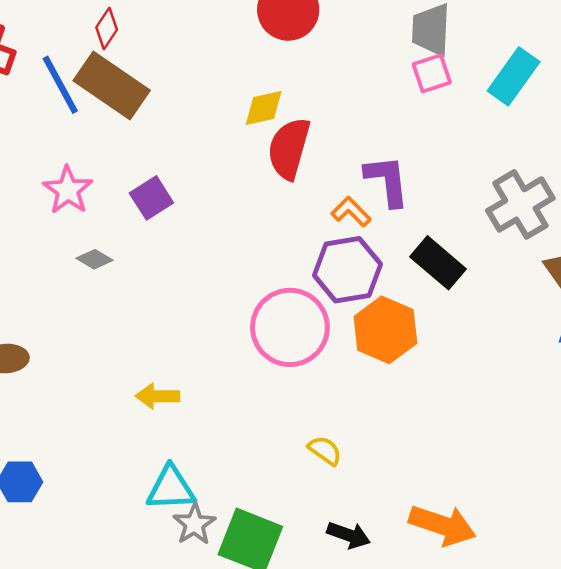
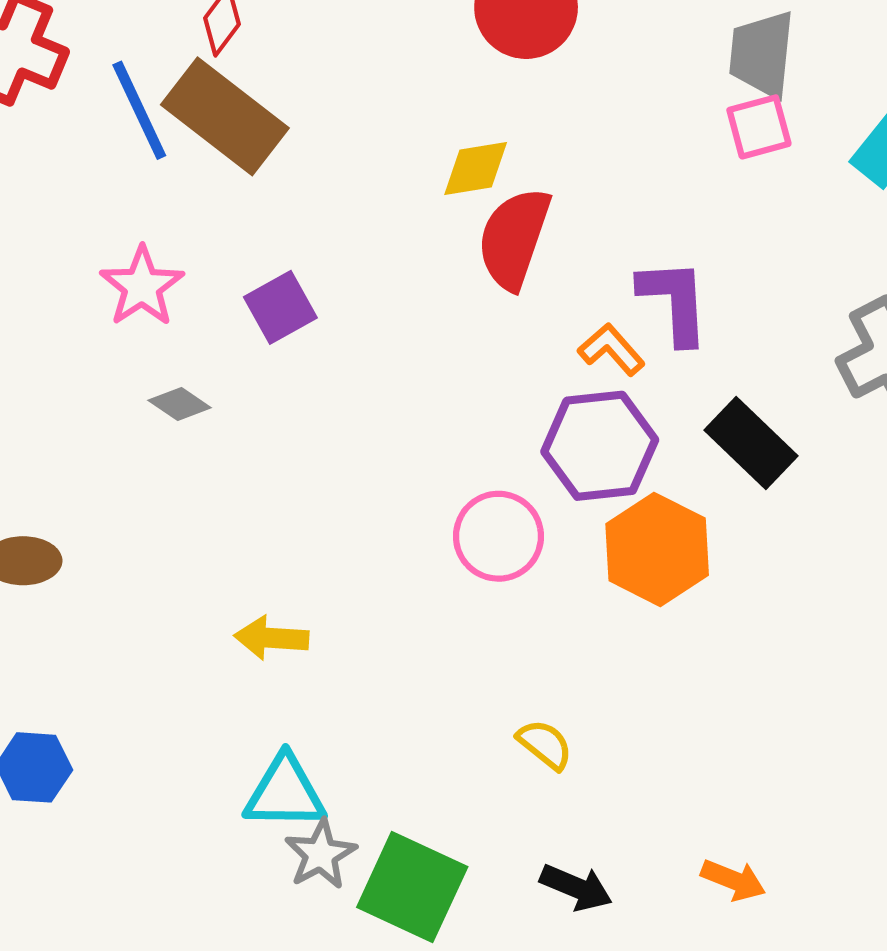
pink circle: (290, 327) -> (498, 536), size x0.7
orange arrow: (442, 525) -> (733, 880), size x0.6

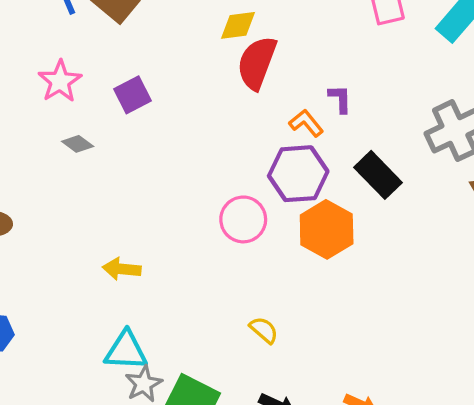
purple L-shape: (674, 301) -> (340, 99), size x0.6

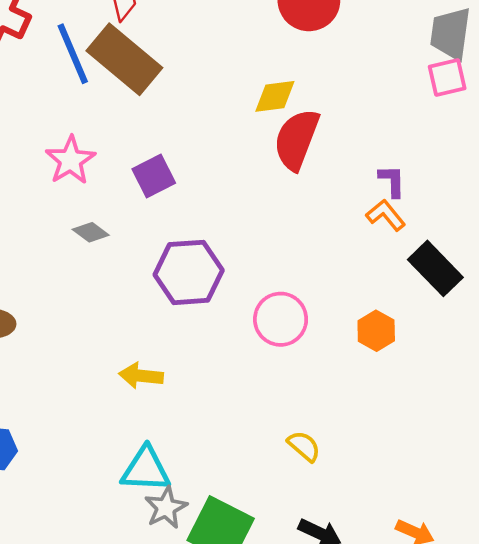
orange L-shape: (306, 123) -> (386, 215), moved
purple hexagon: (298, 174) -> (189, 272), moved
orange hexagon: (327, 229) -> (376, 331), size x0.6

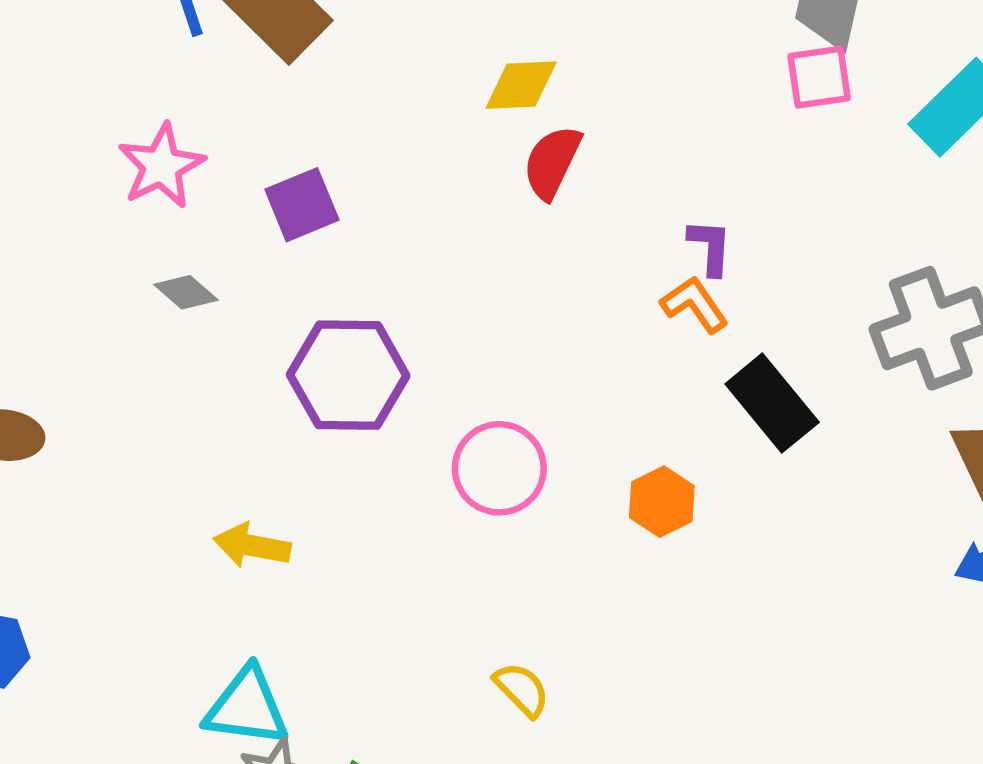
red semicircle: (297, 139) -> (552, 162), size x0.7

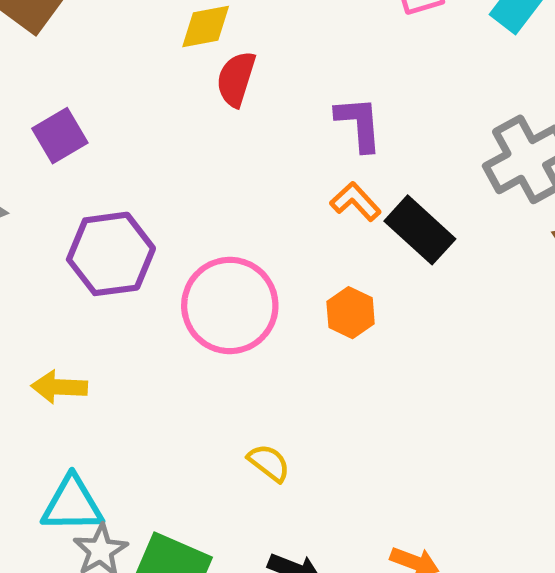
purple L-shape: (710, 247) -> (359, 124), size x1.4
orange L-shape: (694, 305) -> (355, 201), moved
pink circle: (499, 468) -> (230, 305), size x1.4

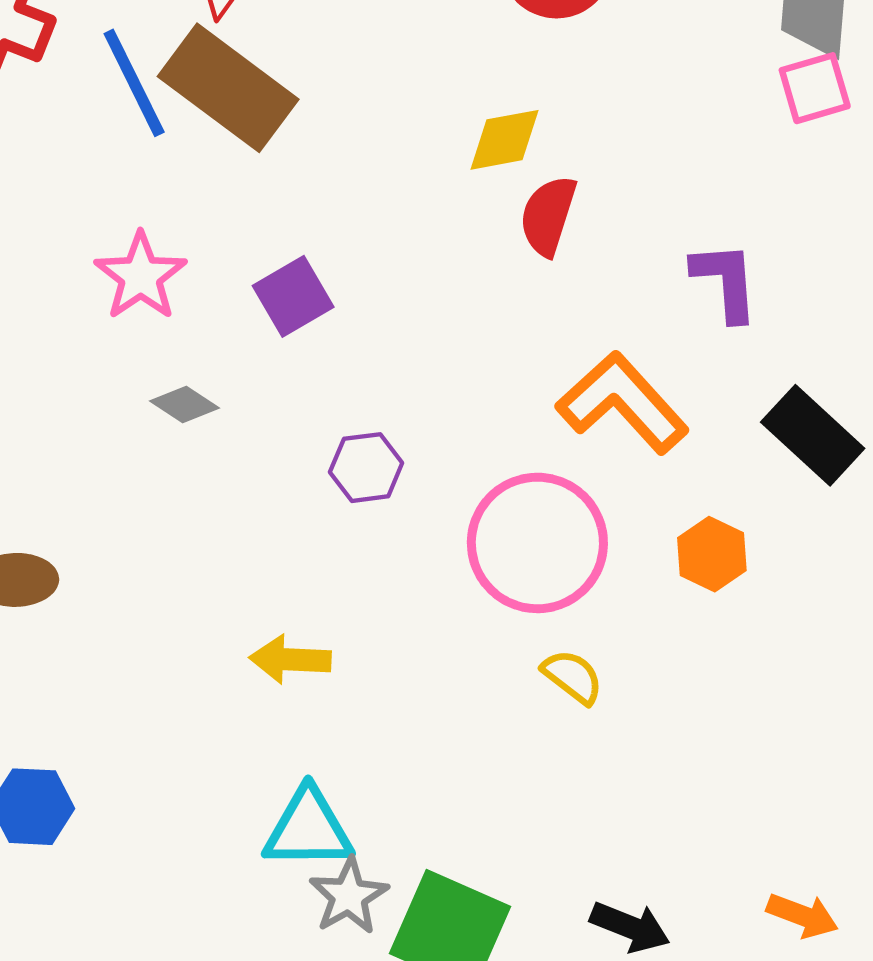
orange L-shape: (355, 201) -> (623, 403), moved, size x1.8
purple hexagon: (111, 254) -> (366, 468), size x0.6
yellow semicircle: (269, 463) -> (573, 677), moved

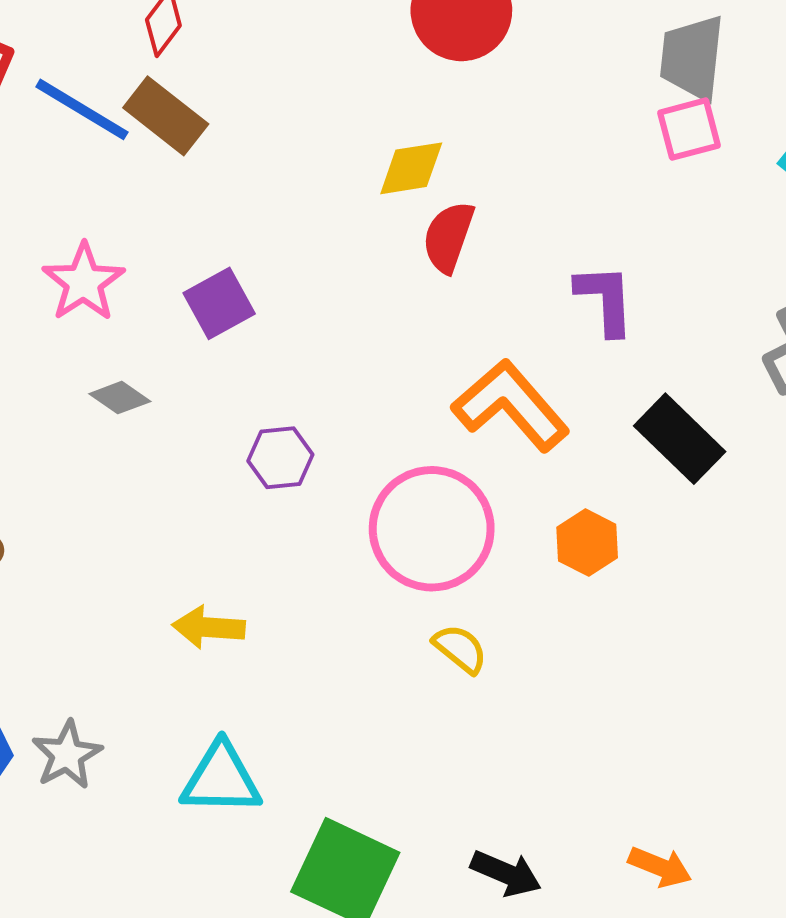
blue line: (134, 83) -> (82, 109), turned -34
brown rectangle: (228, 88) -> (166, 116), size x0.7
gray star: (349, 896) -> (67, 755), moved

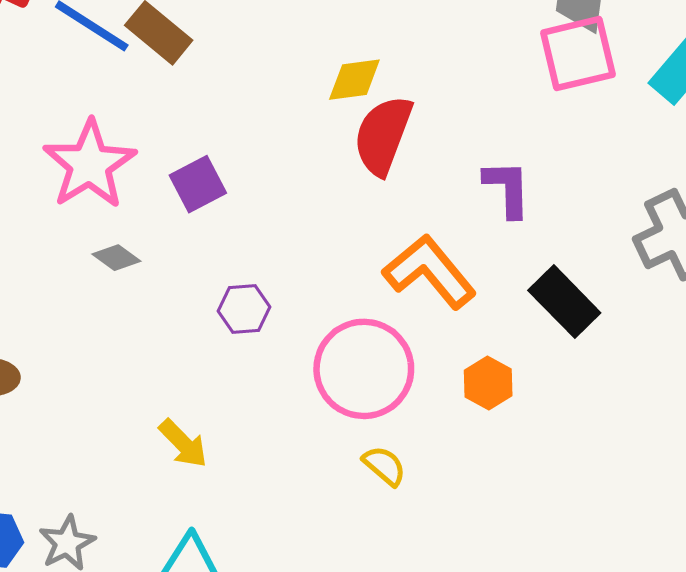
pink square: (689, 129) -> (578, 54), size x1.5
red semicircle: (448, 237) -> (383, 135), size x1.4
pink star: (84, 282) -> (90, 164), size x1.4
yellow arrow: (209, 627) -> (183, 444), turned -140

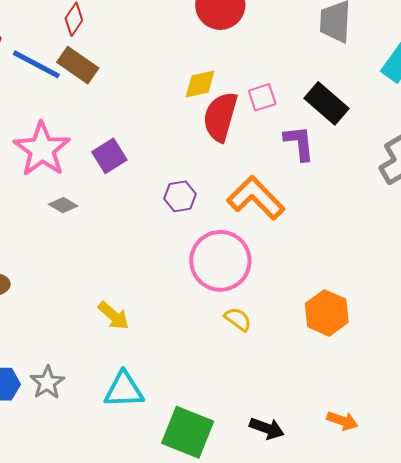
pink square: (578, 54) -> (262, 97), moved, size x0.6
black rectangle: (564, 302) -> (326, 103), moved
purple hexagon: (244, 309) -> (180, 196), moved
orange hexagon: (488, 383) -> (327, 313), moved, size x1.4

